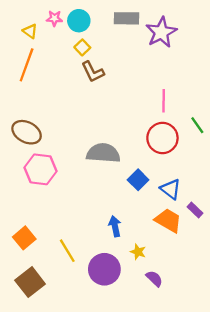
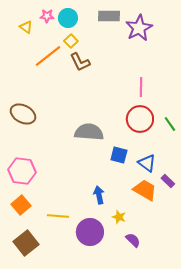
orange line: (27, 65) -> (48, 56), moved, turned 32
green line: (197, 125) -> (170, 124), moved
pink hexagon: (40, 169) -> (22, 171), moved
blue square: (138, 180) -> (119, 155), turned -30
yellow line: (67, 251) -> (58, 216), turned -55

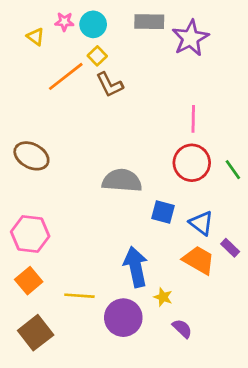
blue arrow: (99, 195) -> (136, 267), size x1.6

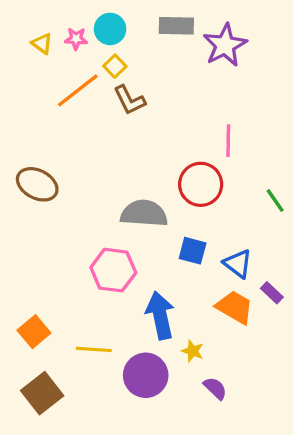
pink star: (64, 22) -> (76, 39), moved
red circle: (192, 163) -> (201, 184), moved
pink hexagon: (30, 234) -> (113, 270), moved

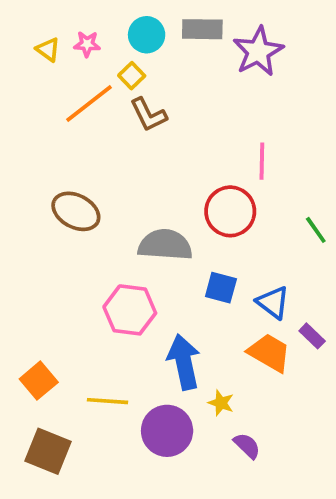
cyan circle: (110, 29) -> (147, 35), moved
brown ellipse: (37, 184) -> (76, 211), moved
brown square: (42, 393) -> (48, 451), turned -30

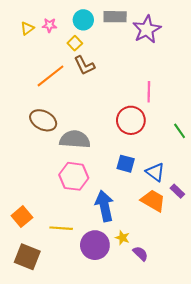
yellow triangle: (48, 50) -> (27, 28), turned 48
orange line: (89, 104) -> (51, 76), moved
gray semicircle: (165, 245) -> (75, 139), moved
yellow star: (221, 403) -> (122, 238), moved

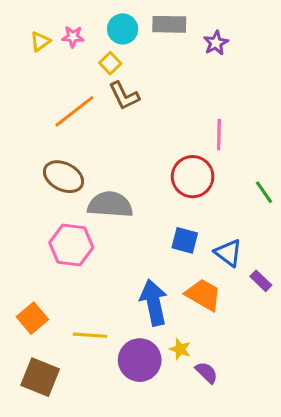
purple star: (147, 29) -> (216, 43), size x0.6
pink hexagon: (74, 176) -> (71, 245), moved
orange trapezoid: (153, 201) -> (203, 295), moved

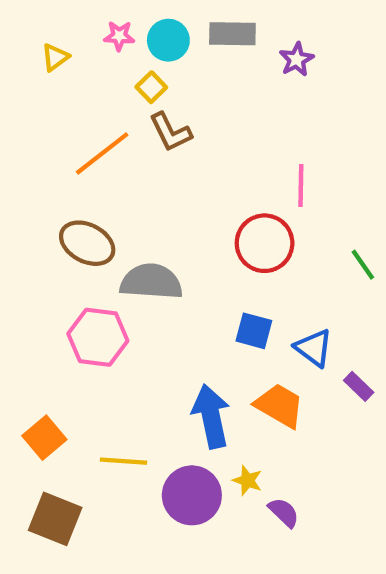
pink star: (73, 37) -> (119, 36), moved

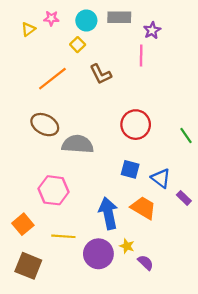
pink star: (119, 36) -> (51, 18), moved
brown L-shape: (170, 132) -> (101, 74), moved
pink line: (301, 185) -> (141, 56), moved
pink hexagon: (98, 337) -> (54, 190), moved

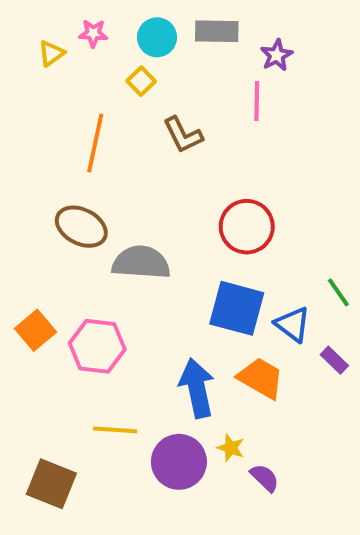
orange line: (52, 79) -> (95, 143), turned -40
green line: (186, 136) -> (338, 292), moved
blue square: (130, 169) -> (237, 308), size x1.6
orange square: (23, 224) -> (35, 330), moved

